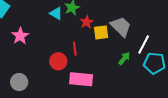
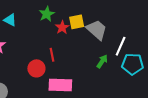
cyan triangle: (56, 13) -> (10, 20), moved
yellow square: (101, 32) -> (77, 22), moved

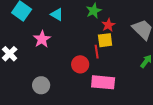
yellow square: (77, 22) -> (105, 40), moved

